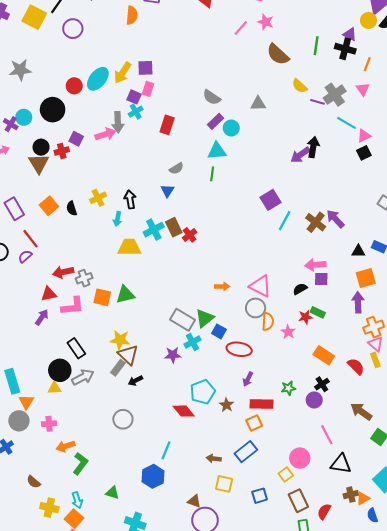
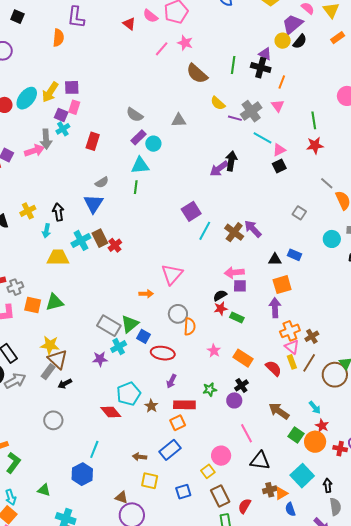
blue triangle: (167, 191) -> (93, 204), size x1.5
pink triangle: (260, 286) -> (172, 274), moved, turned 45
red star: (306, 317) -> (221, 308), moved
pink star: (288, 332) -> (214, 351), moved

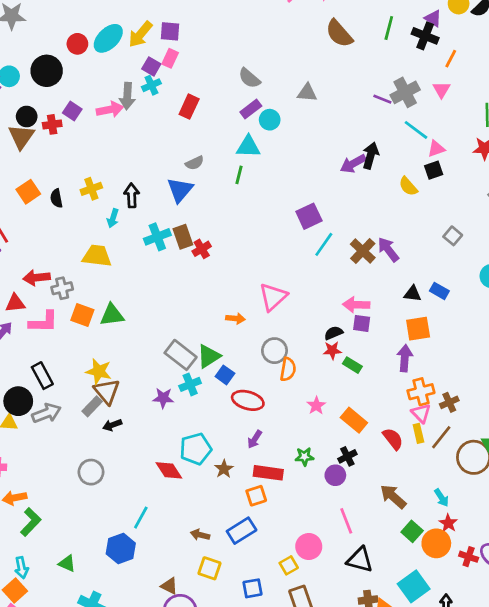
yellow semicircle: (218, 103) -> (408, 186), moved
yellow trapezoid: (58, 257) -> (97, 256), moved

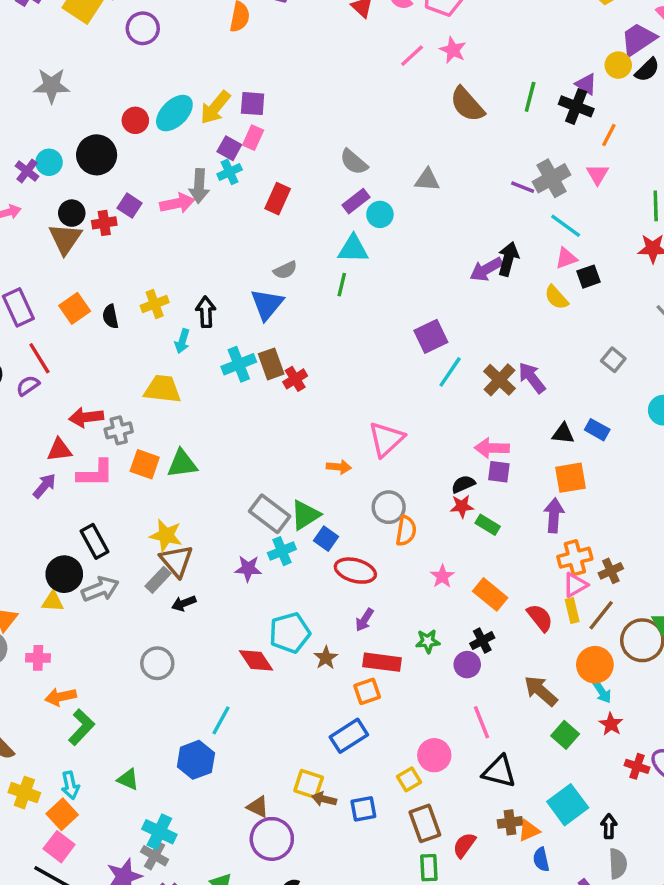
pink triangle: (436, 149) -> (566, 258), moved
pink triangle: (421, 413) -> (575, 585), turned 45
brown arrow: (200, 535) -> (324, 799), moved
orange circle: (436, 543) -> (595, 665), moved

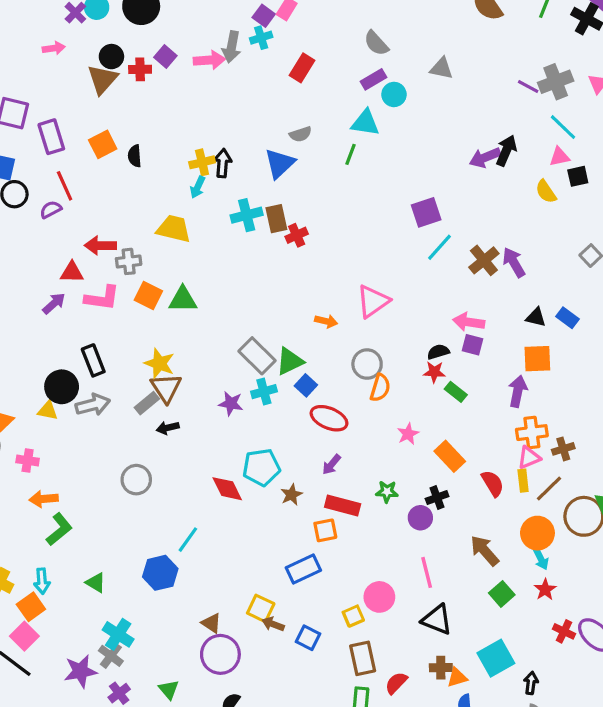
yellow cross: (155, 304) -> (202, 162), moved
blue square: (363, 809) -> (308, 638), turned 30

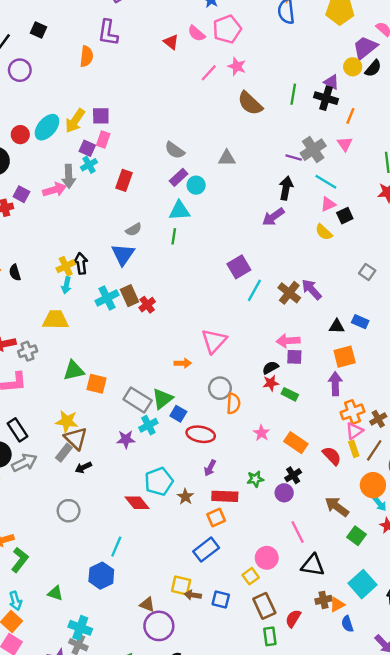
black arrow: (506, 150) -> (286, 188), moved
orange square: (148, 296) -> (96, 384), moved

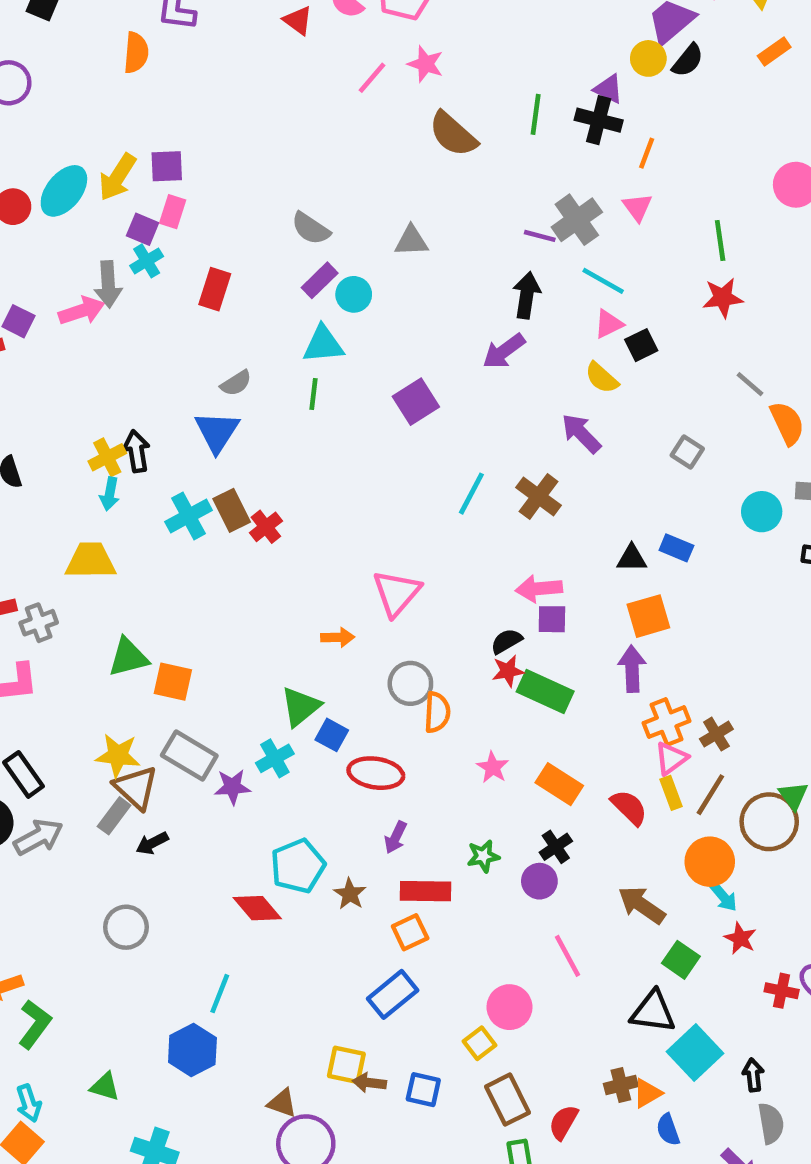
purple square: (239, 267) -> (416, 402), moved
purple arrow: (312, 289) -> (581, 433), moved
green rectangle: (290, 394) -> (545, 691), size x1.6
gray rectangle: (138, 400) -> (189, 756), moved
black triangle: (313, 565) -> (653, 1012), moved

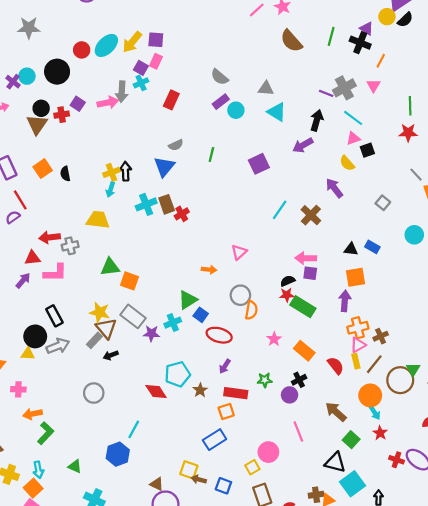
cyan triangle: (323, 344) -> (277, 112), moved, turned 30
pink triangle: (397, 593) -> (239, 252), size x0.7

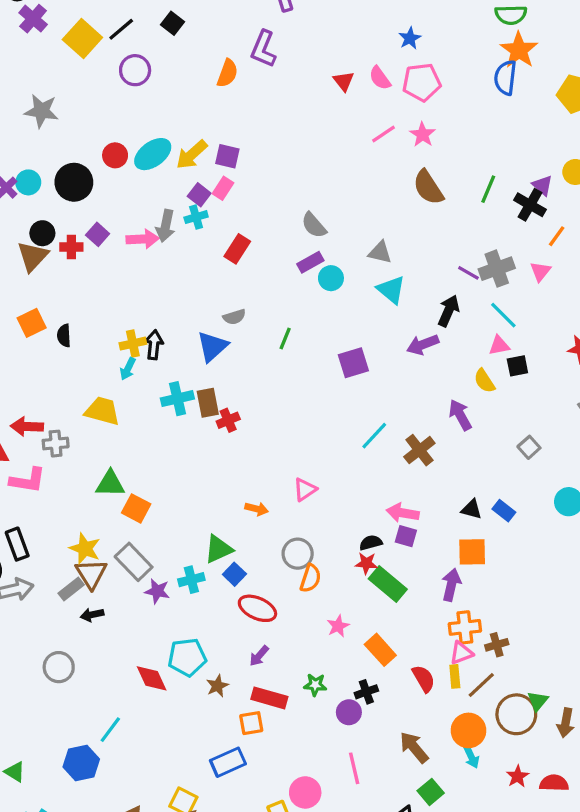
red star: (380, 433) -> (518, 776), moved

